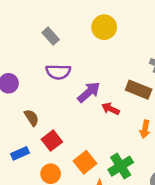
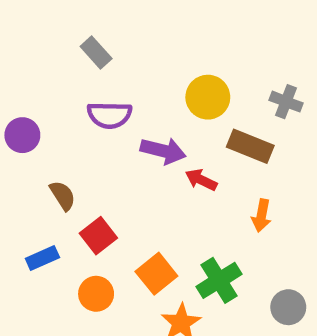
yellow circle: (104, 27) -> (208, 97), moved
purple arrow: (89, 92) -> (163, 151), turned 55

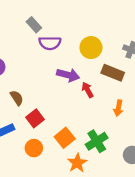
purple semicircle: (109, 115) -> (50, 43), moved
red arrow: (201, 180) -> (88, 90), turned 35

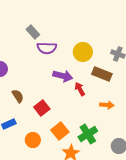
orange arrow: (118, 108) -> (107, 105), turned -96
red square: (35, 118) -> (42, 108), moved

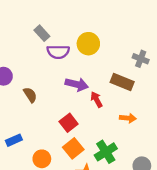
yellow circle: (83, 52) -> (88, 44), moved
brown semicircle: (18, 96) -> (30, 95), moved
red square: (42, 108) -> (69, 123), moved

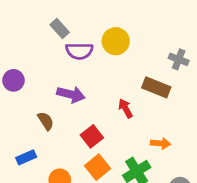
purple arrow: (77, 84) -> (71, 94), moved
brown semicircle: (30, 95) -> (46, 121), moved
orange arrow: (128, 118) -> (160, 143), moved

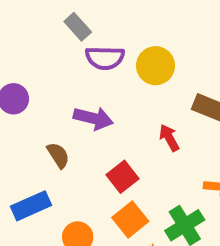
yellow circle: (116, 41) -> (156, 66), moved
blue rectangle: (26, 157) -> (31, 206), size x1.4

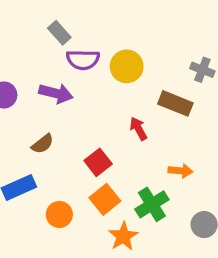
purple arrow: (93, 118) -> (56, 93), moved
brown semicircle: (58, 155) -> (43, 144), turned 85

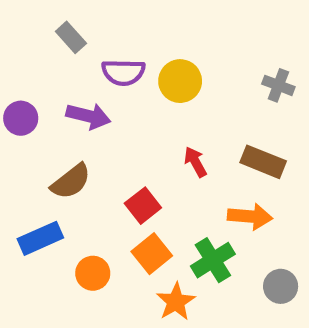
gray rectangle: (59, 33) -> (71, 37), moved
brown rectangle: (175, 103) -> (263, 162), moved
brown semicircle: (43, 144) -> (71, 181), size x1.4
orange arrow: (180, 171) -> (250, 216), size x1.4

